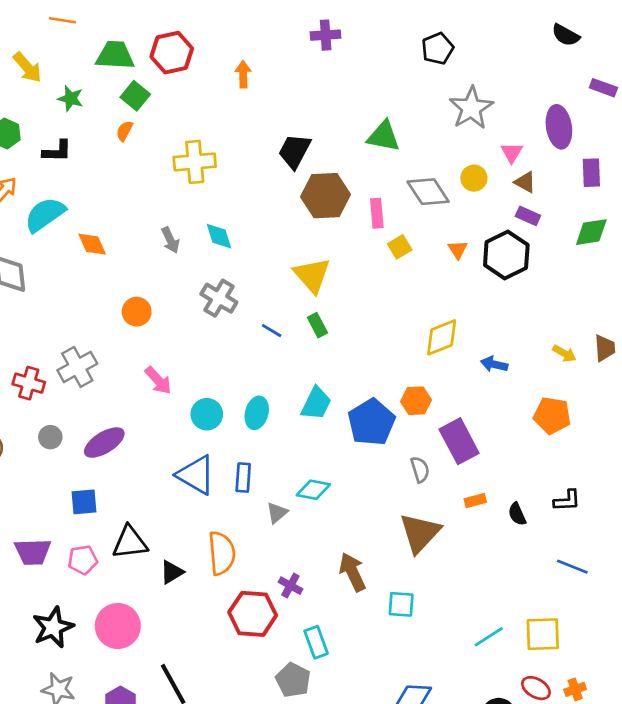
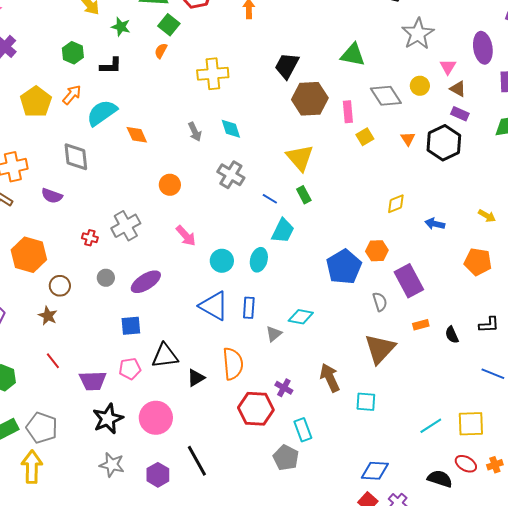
yellow diamond: (442, 337) -> (396, 204), size x0.7
red cross: (29, 383) -> (90, 238), size x0.7
cyan trapezoid: (316, 403) -> (283, 231), moved
purple trapezoid: (33, 552) -> (93, 381), moved

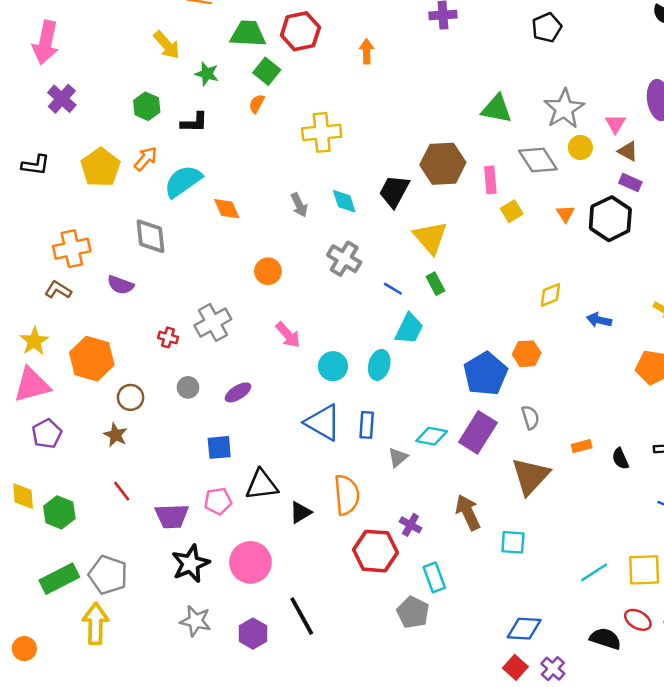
gray star: (418, 34) -> (564, 109), moved
black trapezoid: (287, 66) -> (394, 191), moved
purple rectangle: (409, 281) -> (478, 432), moved, turned 60
purple ellipse: (146, 282) -> (238, 392), size x0.7

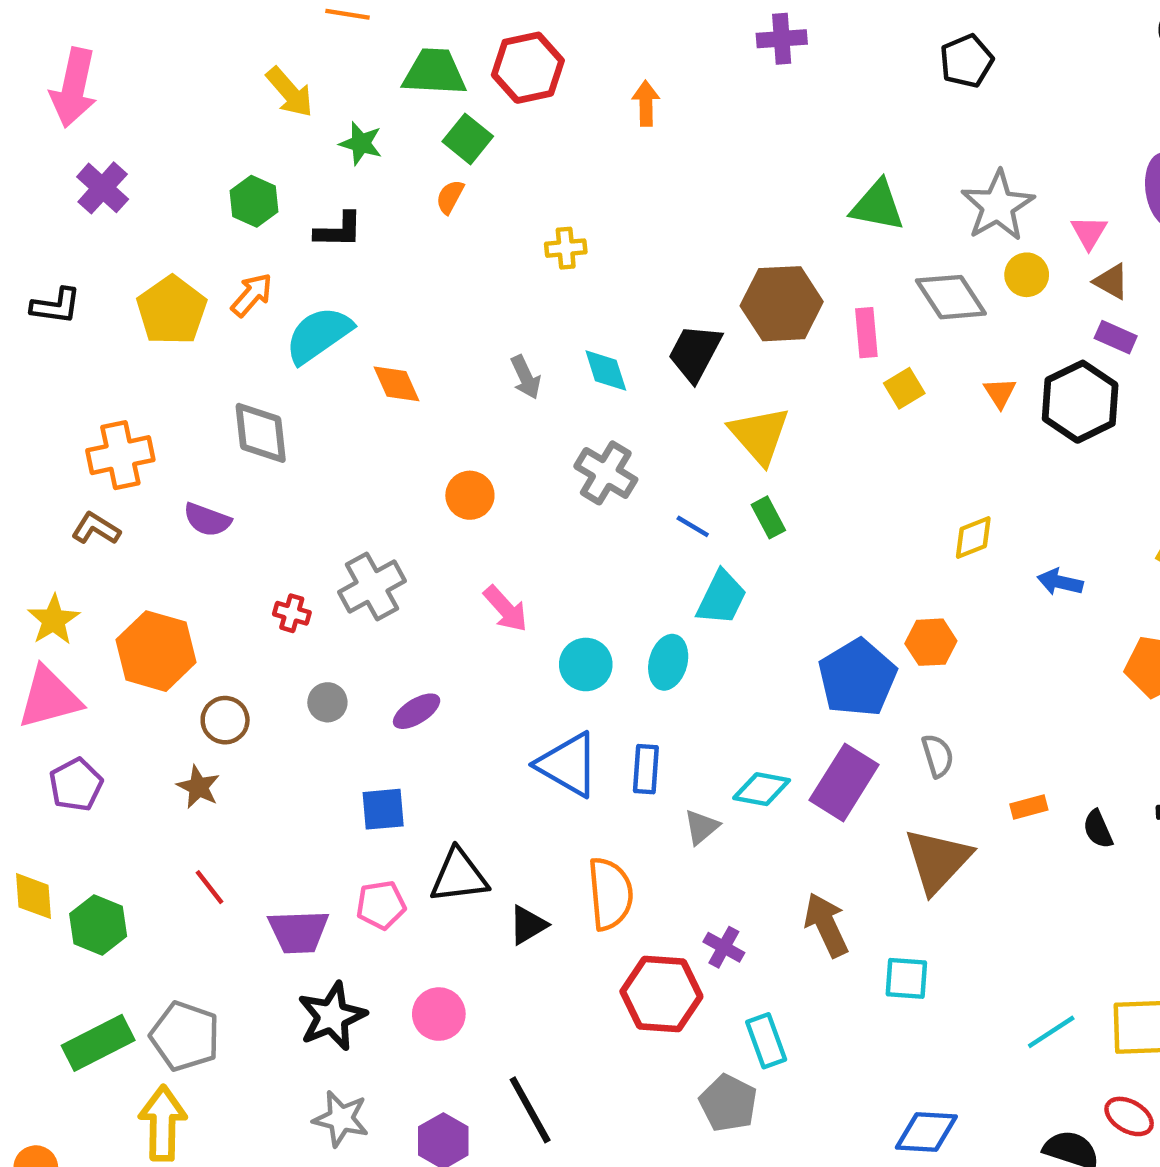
yellow cross: (322, 132) -> (566, 248), size x0.6
pink circle: (250, 562) -> (439, 1014), size x0.7

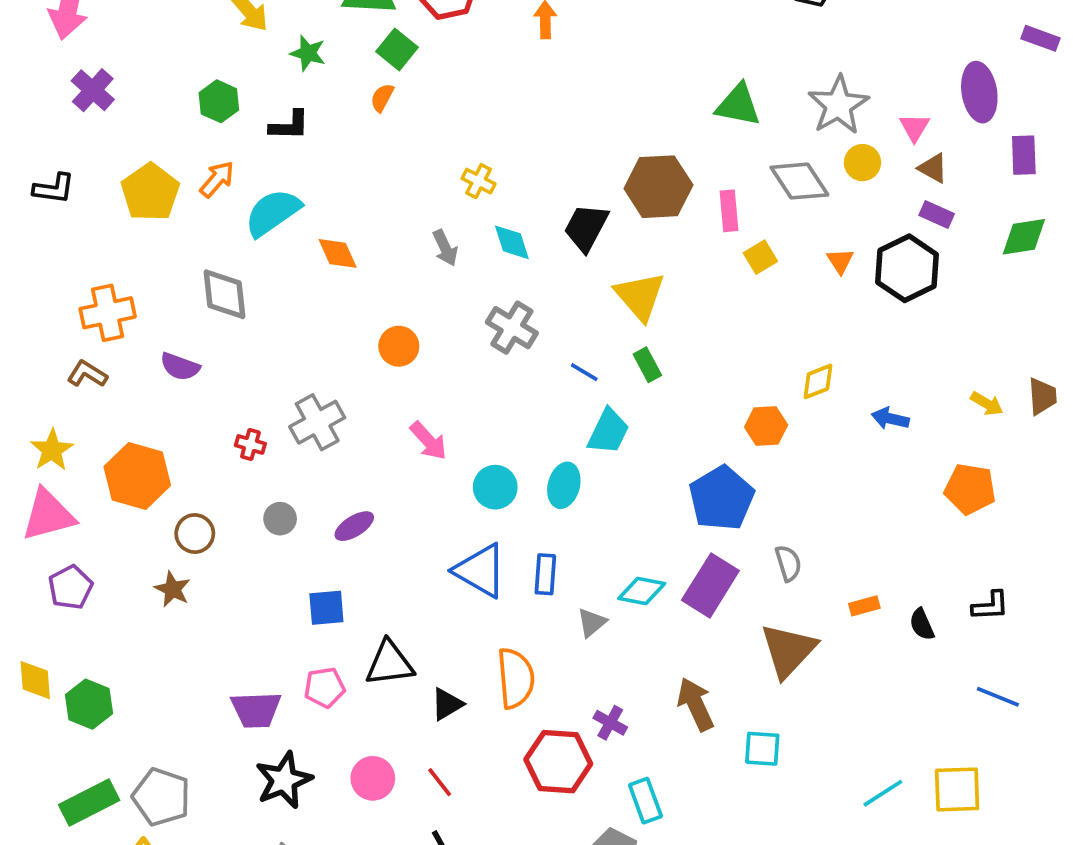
yellow cross: (566, 248) -> (479, 181), moved, turned 32
orange hexagon: (931, 642) -> (766, 426), moved
red line: (209, 887) -> (440, 782), moved

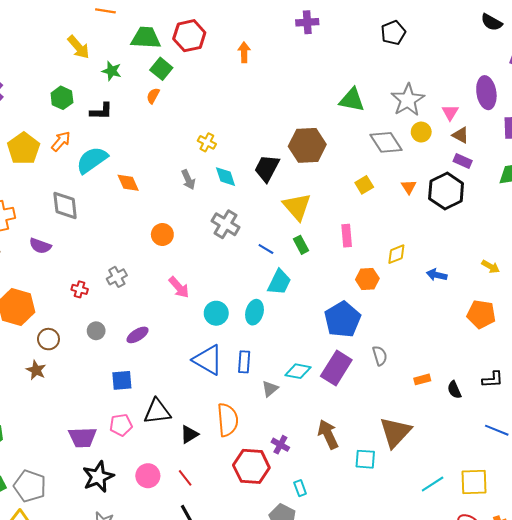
pink rectangle: (729, 211) -> (347, 236), moved
gray cross: (317, 422) -> (117, 277), size x0.7
brown triangle: (788, 650) -> (395, 432), moved
cyan rectangle: (645, 801) -> (300, 488), size x0.7

